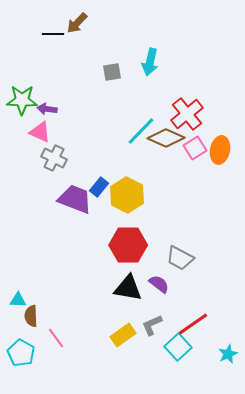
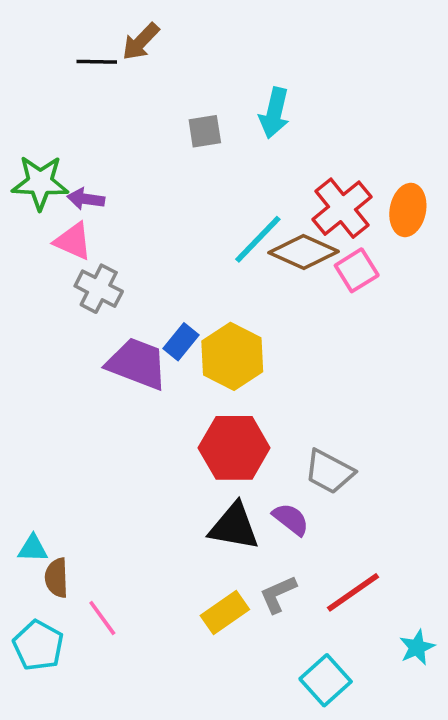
orange ellipse: (220, 150) -> (408, 210), moved
cyan square: (178, 347) -> (326, 680), moved

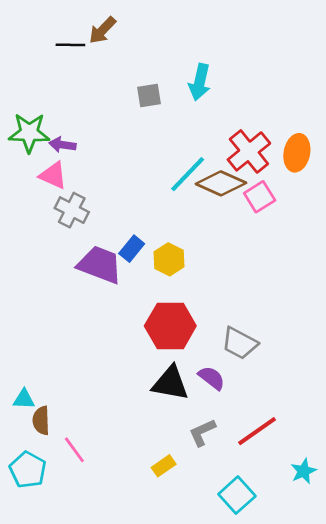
yellow hexagon: (232, 356) -> (169, 259), size x0.7
yellow rectangle: (225, 613) -> (164, 466), moved, size x0.7

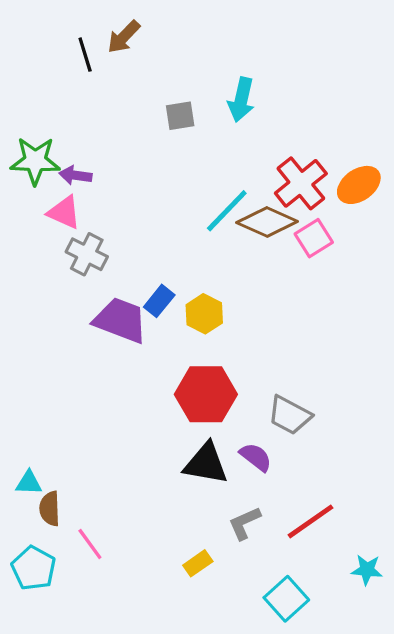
black line: (70, 45) -> (85, 55), turned 72
orange ellipse: (297, 153) -> (359, 185), turned 44
cyan star: (304, 471) -> (367, 570), turned 30

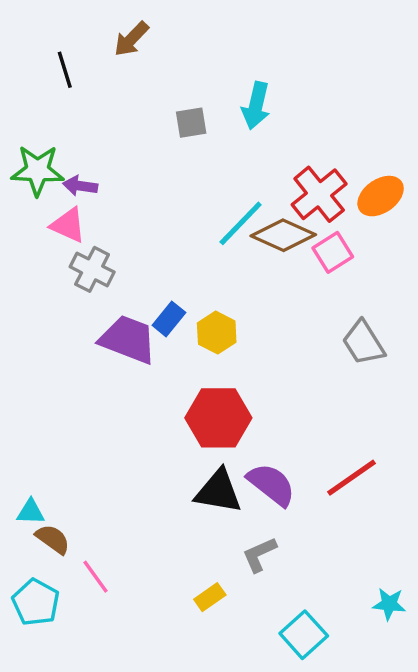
black line: (85, 55) -> (65, 70), moved
gray trapezoid: (290, 415) -> (363, 343), moved, turned 30
purple semicircle: (256, 457) -> (271, 485), size x1.4
brown semicircle: (50, 509) -> (53, 539), turned 128
red line: (311, 521) -> (352, 478), moved

